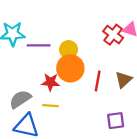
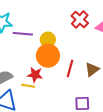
red cross: (113, 35) -> (80, 19), moved
red star: (50, 82) -> (35, 75), moved

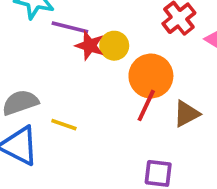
orange circle: (48, 56) -> (151, 76), moved
red star: (35, 75) -> (90, 46), moved

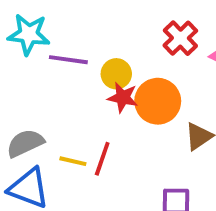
red star: (90, 46) -> (123, 97), moved
red line: (146, 105) -> (102, 159), moved

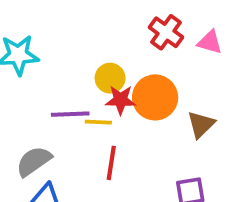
purple line: (68, 60) -> (70, 114), moved
yellow line: (73, 161) -> (98, 122), moved

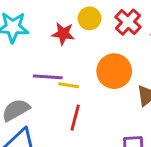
yellow circle: (110, 78) -> (89, 18), moved
red star: (121, 100) -> (63, 34), moved

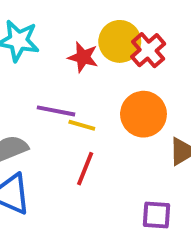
yellow circle: (89, 18) -> (120, 41), size x1.4
red cross: (128, 22) -> (148, 50), moved

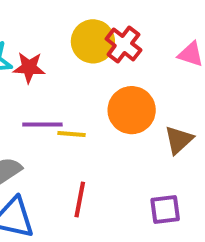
red star: (83, 57) -> (29, 68), moved
red line: (85, 169) -> (80, 199), moved

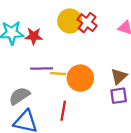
orange circle: (132, 110) -> (80, 78), moved
purple square: (165, 210) -> (119, 96), moved

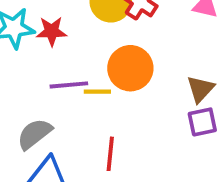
orange circle: (80, 78) -> (130, 68), moved

